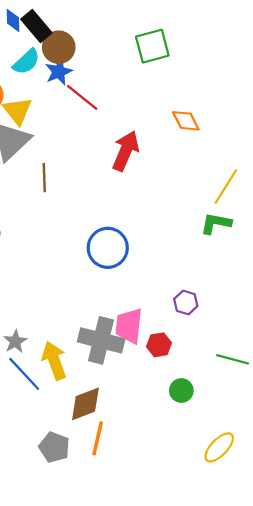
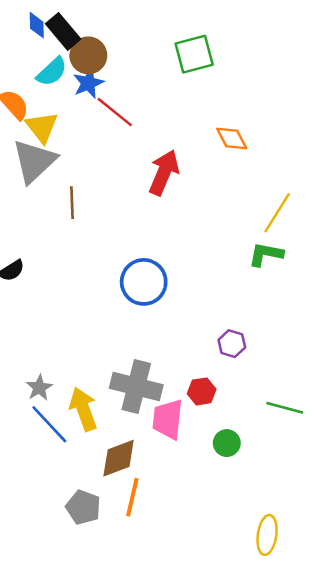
pink trapezoid: (129, 326) -> (168, 419), moved
yellow ellipse: (219, 447) -> (267, 535), moved, turned -36

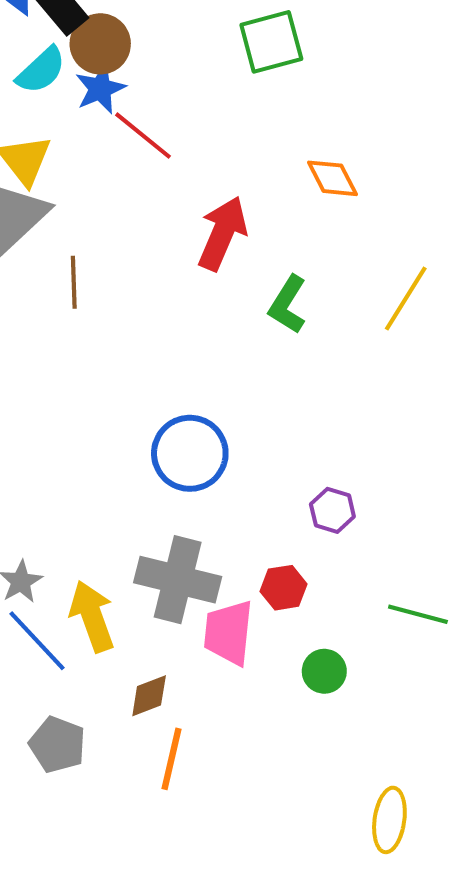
green L-shape: (266, 254) -> (288, 305), moved, turned -69
blue circle: (144, 282) -> (190, 453), moved
brown diamond: (119, 458) -> (149, 696), size x0.7
gray pentagon: (83, 507) -> (57, 745), moved

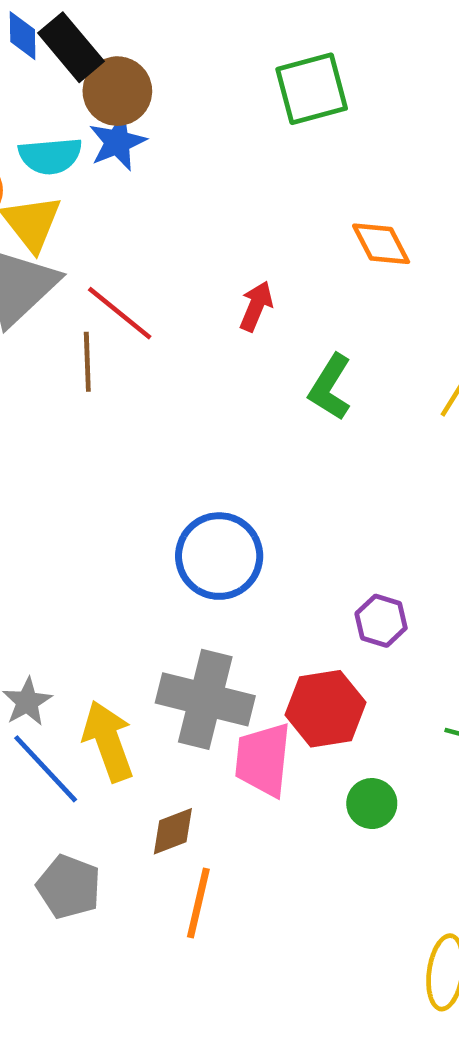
cyan semicircle: (41, 70) -> (50, 156), moved, turned 38
red line: (143, 136) -> (120, 313), moved
red arrow: (222, 233) -> (256, 306), size x0.6
red hexagon: (284, 588) -> (326, 709), size x1.5

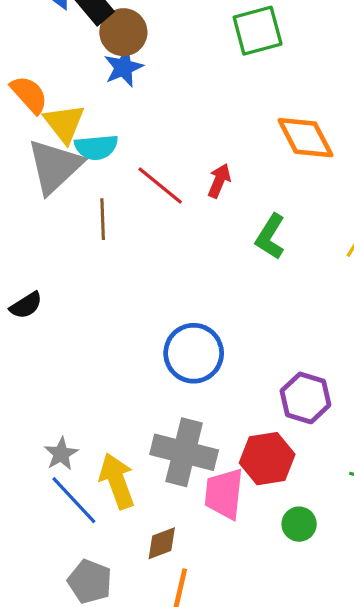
cyan semicircle: (50, 156) -> (96, 147), moved
orange diamond: (381, 244) -> (305, 138), size x1.4
red line: (120, 313) -> (160, 186), moved
purple hexagon: (381, 621) -> (305, 398), size x1.4

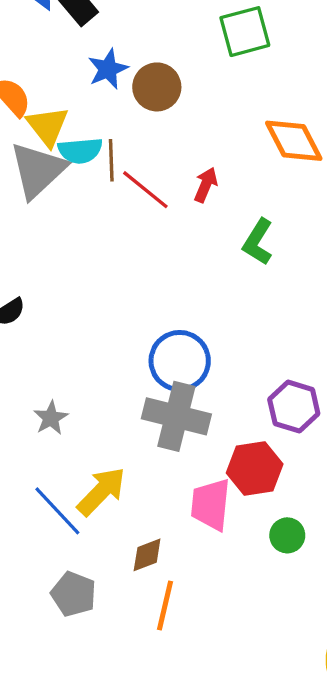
brown circle: (123, 32) -> (157, 87), moved
brown line: (103, 219) -> (111, 160), moved
gray cross: (184, 452) -> (176, 416), moved
gray star: (61, 454) -> (51, 418), moved
yellow arrow: (117, 481) -> (101, 491), turned 64

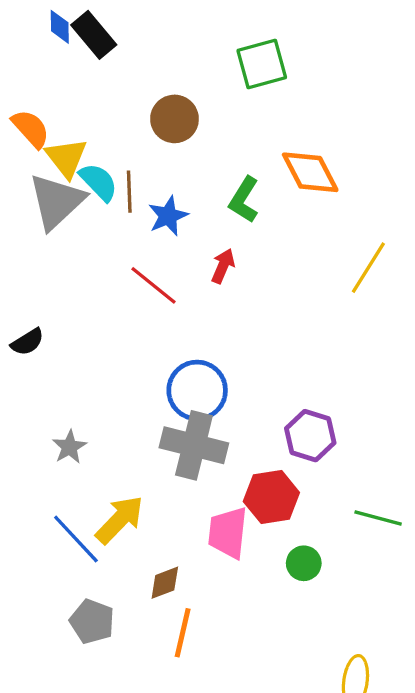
blue star: (108, 69) -> (168, 216), moved
cyan semicircle: (80, 151) -> (99, 182), turned -129
red arrow: (206, 185) -> (223, 266), moved
red line: (145, 190) -> (153, 285), moved
green L-shape: (258, 242) -> (244, 200), moved

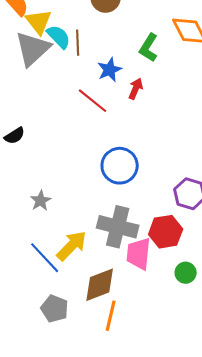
blue star: (168, 216) -> (110, 70), moved
gray cross: (194, 445) -> (118, 227), moved
brown diamond: (165, 583) -> (100, 285), size x1.6

